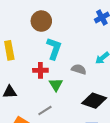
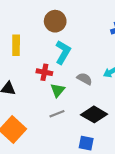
gray line: (45, 110) -> (57, 114), moved

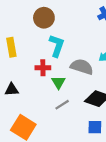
gray semicircle: (84, 79) -> (82, 67), size x1.5

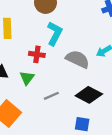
green triangle: (59, 82) -> (27, 78), moved

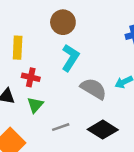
red cross: (37, 54) -> (31, 77), moved

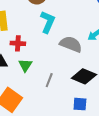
gray line: (61, 127) -> (49, 80), turned -40

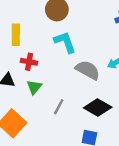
cyan L-shape: (48, 22) -> (65, 42), turned -50

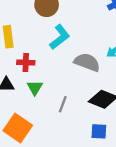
cyan L-shape: (65, 42) -> (60, 37), turned 80

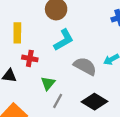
green triangle: (35, 88) -> (48, 83), moved

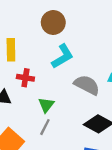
gray line: (58, 101) -> (45, 127), moved

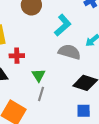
cyan L-shape: (62, 56) -> (63, 25), moved

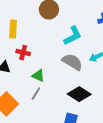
green triangle: (38, 75) -> (38, 76), turned -48

